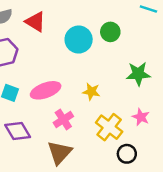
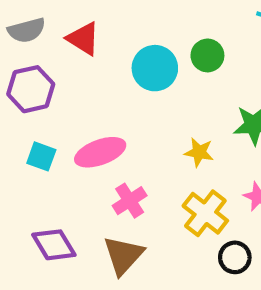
yellow star: (91, 92) -> (199, 152), moved
purple diamond: (18, 131) -> (54, 245), moved

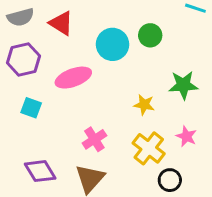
pink ellipse: (100, 152) -> (73, 78), moved

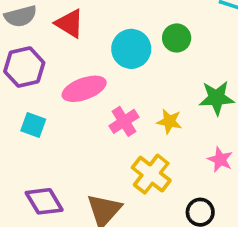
pink cross: (94, 139) -> (124, 121), moved
yellow cross: (149, 148) -> (151, 174), moved

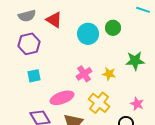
pink ellipse: (84, 89) -> (62, 98), moved
cyan square: (33, 125) -> (34, 76), turned -32
pink star: (220, 160) -> (137, 104), moved

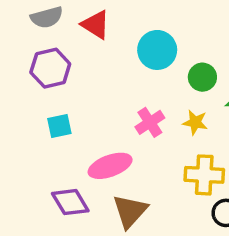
green circle: (113, 28) -> (202, 77), moved
yellow cross: (99, 103) -> (204, 175), moved, turned -35

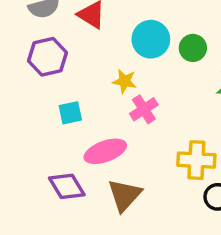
green circle: (202, 77) -> (193, 48), moved
yellow star: (195, 122) -> (125, 81), moved
cyan square: (59, 126) -> (70, 113), moved

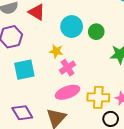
cyan square: (70, 113) -> (24, 70), size x1.5
pink ellipse: (105, 151) -> (68, 92), moved

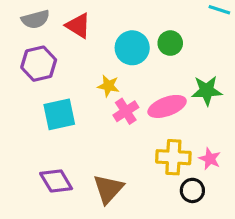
green circle: (96, 32) -> (170, 43), moved
pink ellipse: (68, 92) -> (167, 106), moved

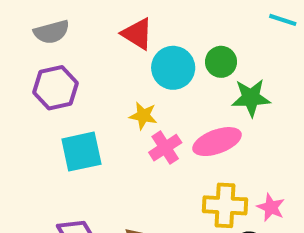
red triangle: (78, 26) -> (137, 34), moved
green star: (207, 91) -> (251, 98), moved

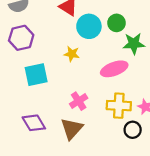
pink cross: (165, 148) -> (79, 101), moved

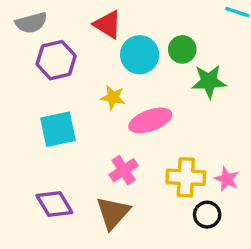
purple hexagon: (21, 38) -> (56, 60), moved
pink ellipse: (114, 69) -> (150, 120), moved

